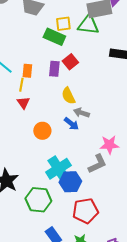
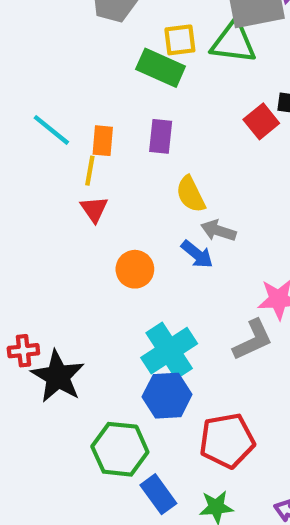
red square: (70, 62) -> (261, 121), moved
blue hexagon: (70, 182) -> (167, 396), moved
green hexagon: (38, 200) -> (120, 449), moved

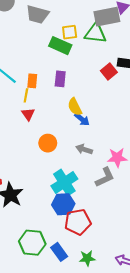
gray arrow: (218, 231) -> (84, 149), moved
blue arrow: (197, 254) -> (82, 119), moved
red pentagon: (227, 441) -> (78, 222), moved
green hexagon: (120, 449) -> (32, 243), moved

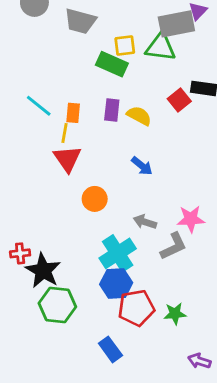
yellow semicircle: (75, 107) -> (139, 116), moved, turned 144
red triangle: (28, 114) -> (67, 159), size x1.5
gray arrow: (84, 149) -> (145, 222), moved
green hexagon: (32, 243) -> (57, 305), moved
green star: (87, 258) -> (175, 314), moved

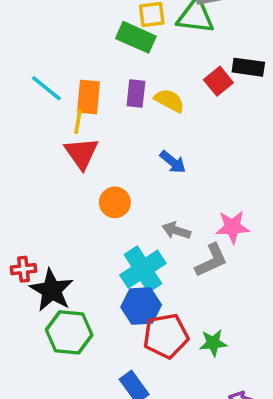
orange rectangle: (73, 113) -> (88, 97), size x1.4

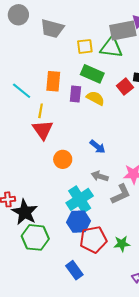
green rectangle: (136, 37) -> (92, 74), moved
orange rectangle: (88, 97) -> (53, 81), moved
blue arrow: (173, 162) -> (98, 147), moved

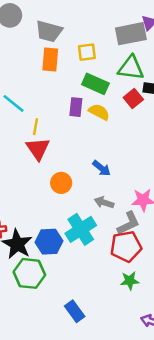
green triangle: (111, 47) -> (131, 68), moved
orange rectangle: (53, 81) -> (50, 59), moved
blue hexagon: (79, 222) -> (49, 242), moved
red pentagon: (93, 240) -> (126, 246), moved

